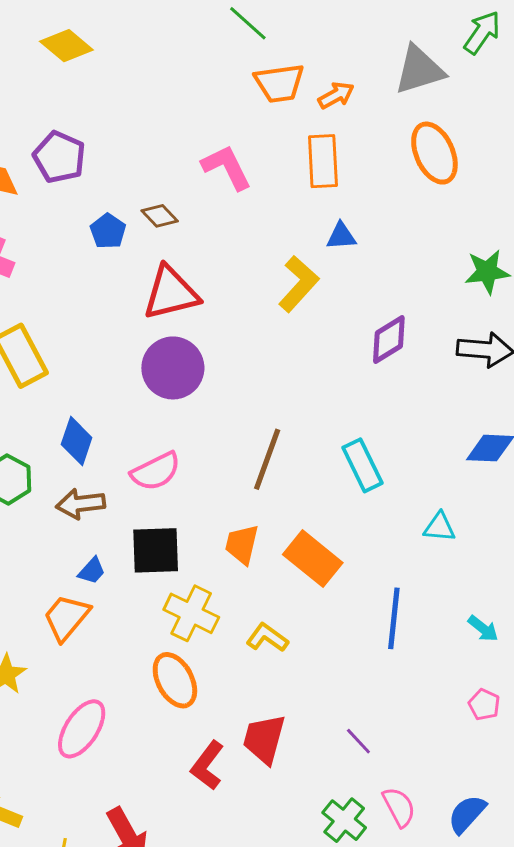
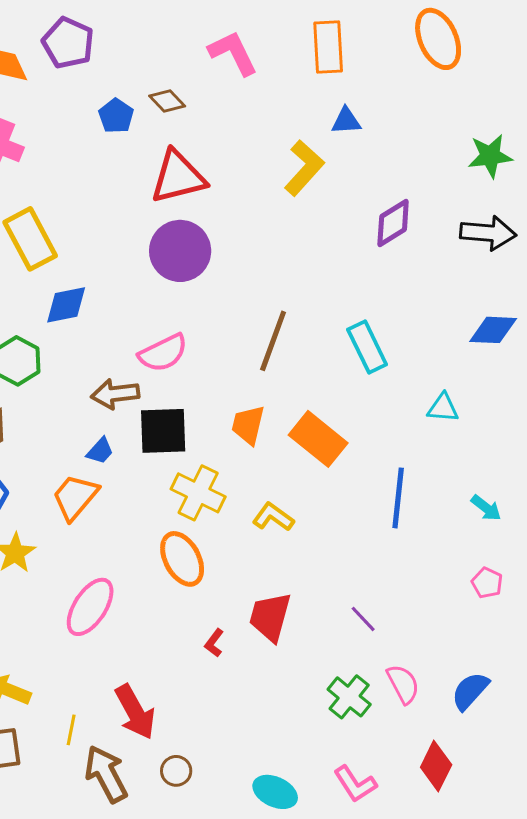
blue diamond: (77, 441) -> (66, 305), moved, turned 60
brown arrow: (81, 504) -> (115, 394), moved
red L-shape: (207, 765) -> (214, 643), size x0.6

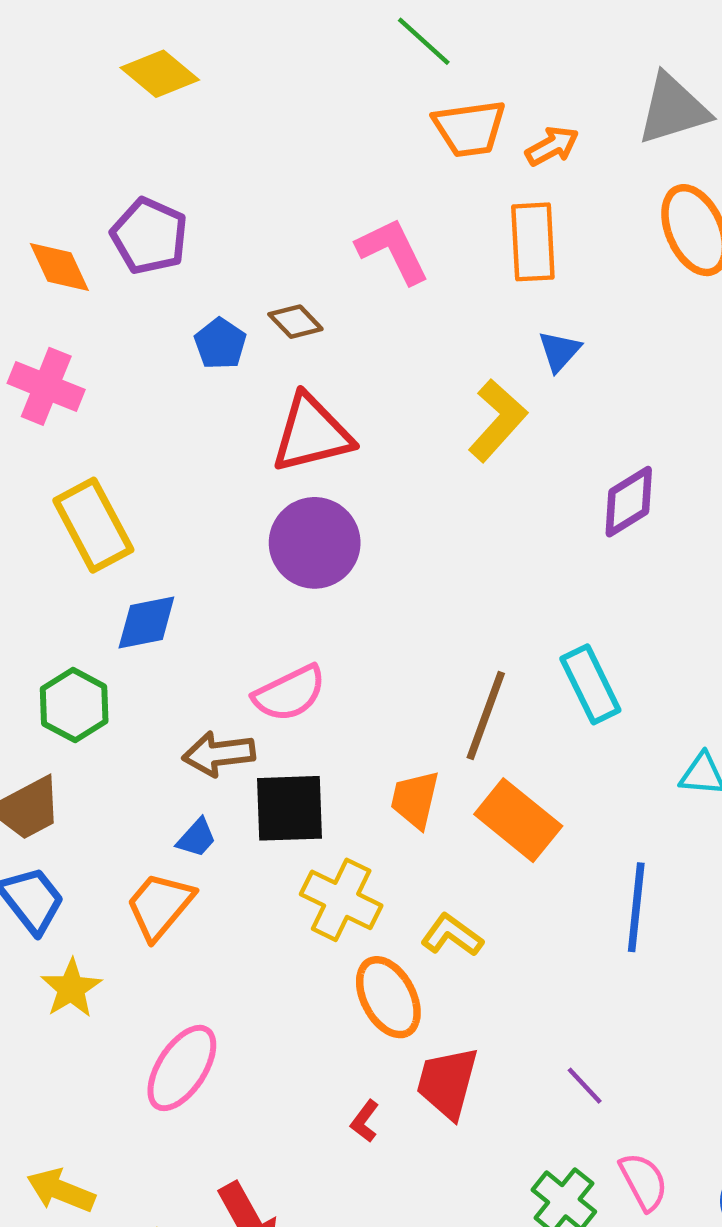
blue triangle: (346, 121) -> (559, 351), turned -44
brown line: (273, 341) -> (486, 715), moved
orange ellipse: (182, 559) -> (388, 997), moved

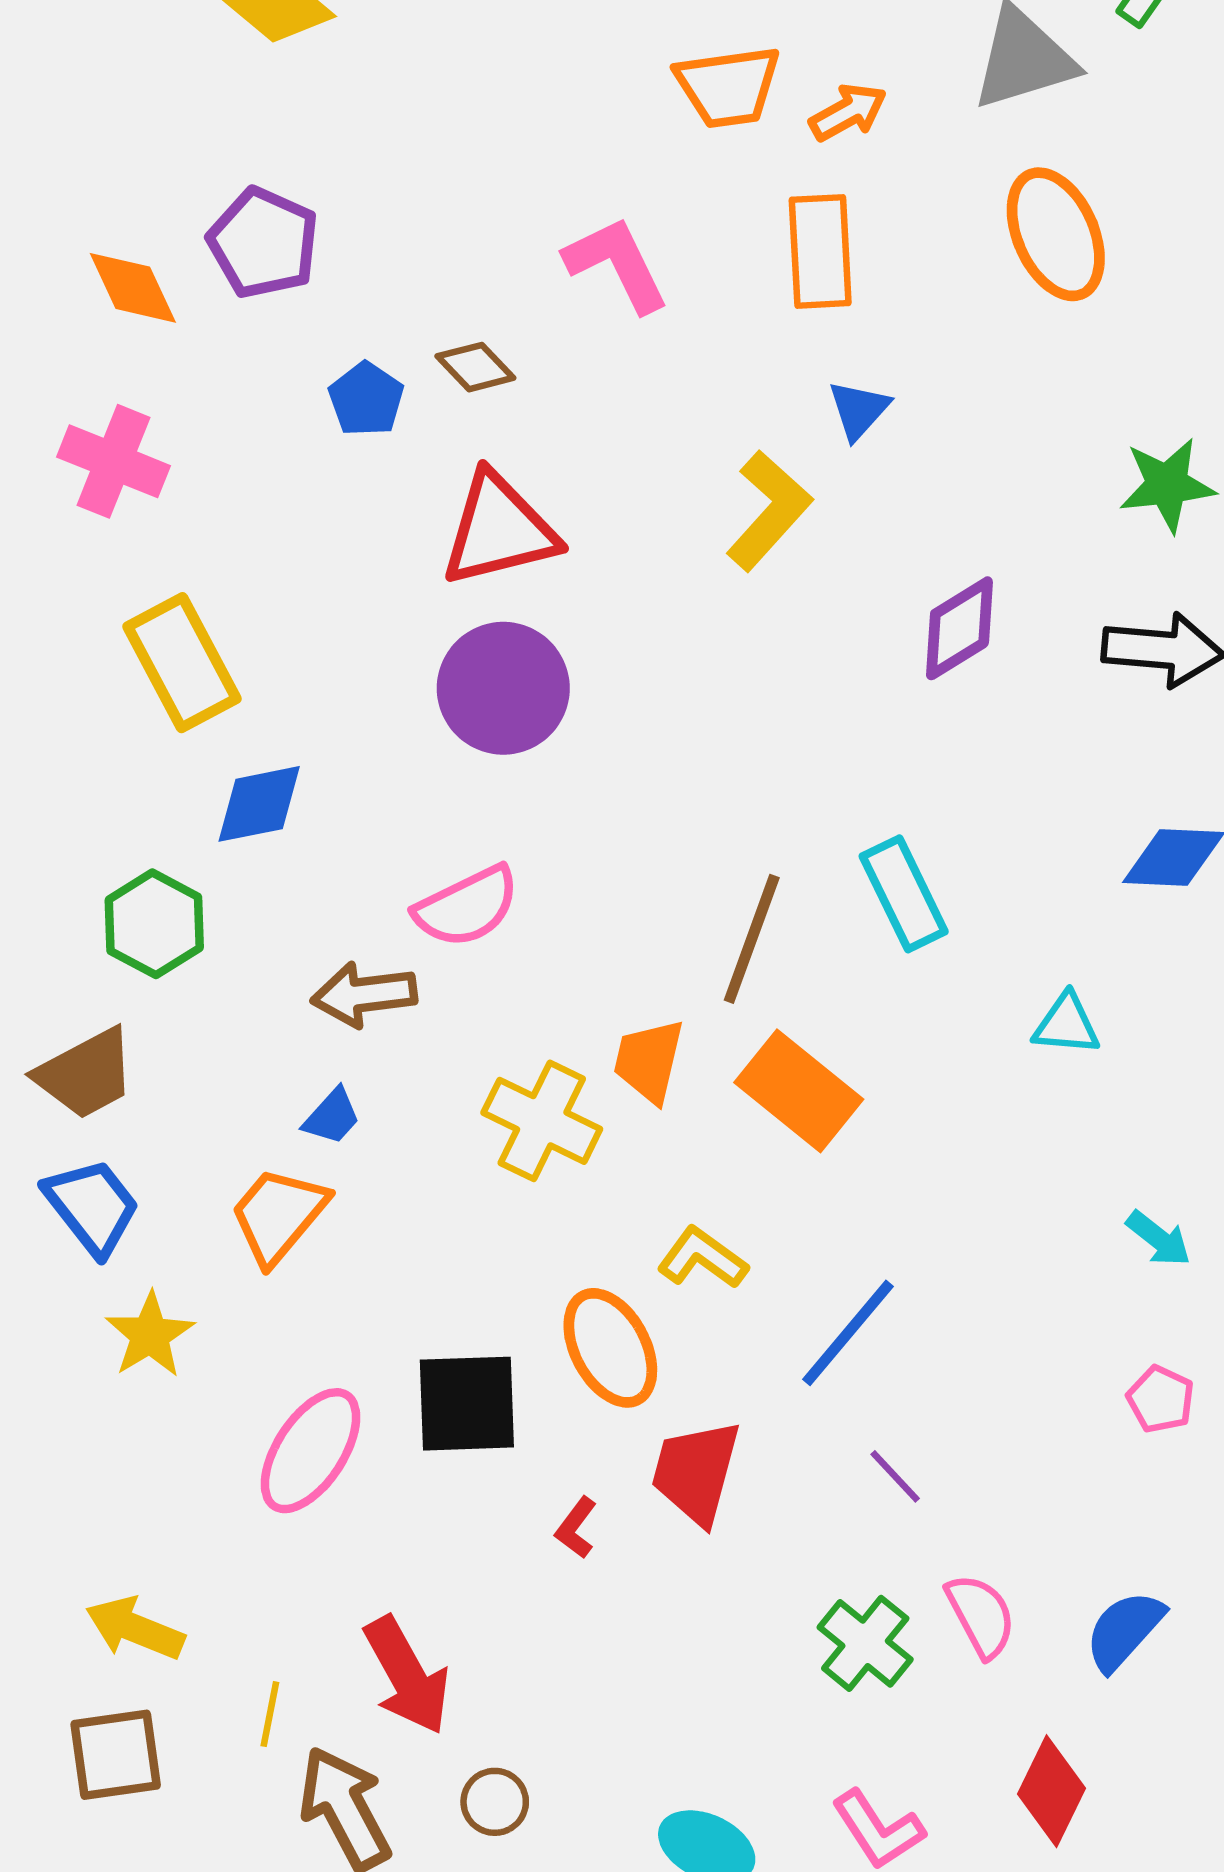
black square: (290, 808) -> (467, 1404), moved
yellow cross: (341, 900) -> (542, 1121), moved
blue line: (636, 907) -> (848, 1333), moved, turned 34

